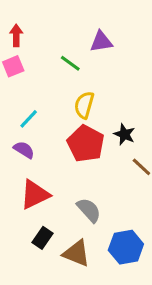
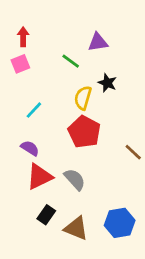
black star: (124, 134) -> (107, 83), moved
purple semicircle: (24, 150) -> (30, 148), moved
gray semicircle: (89, 210) -> (75, 179), moved

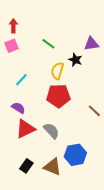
purple triangle: (98, 42) -> (91, 44), moved
red pentagon: (84, 132) -> (58, 96), turned -30
black rectangle: (46, 215) -> (26, 166), moved
blue hexagon: (120, 223) -> (75, 155), moved

